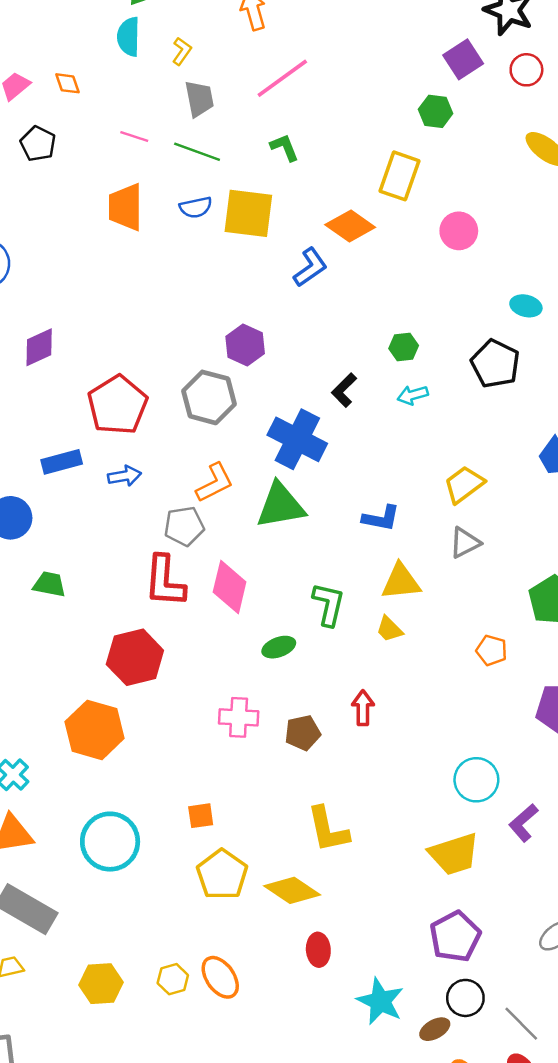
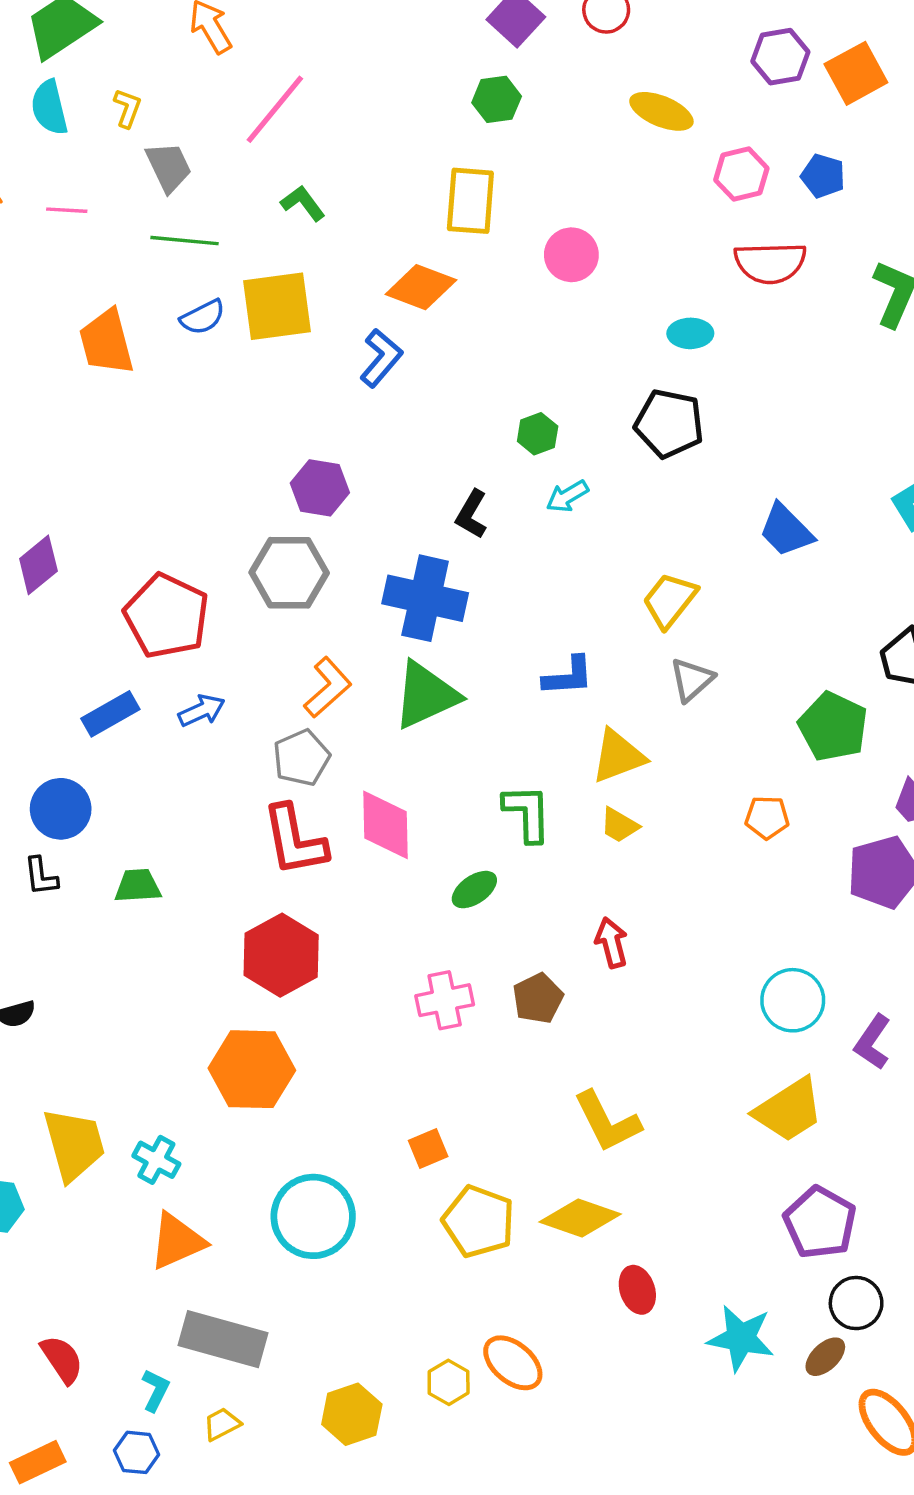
pink line: (134, 137) -> (67, 210), moved

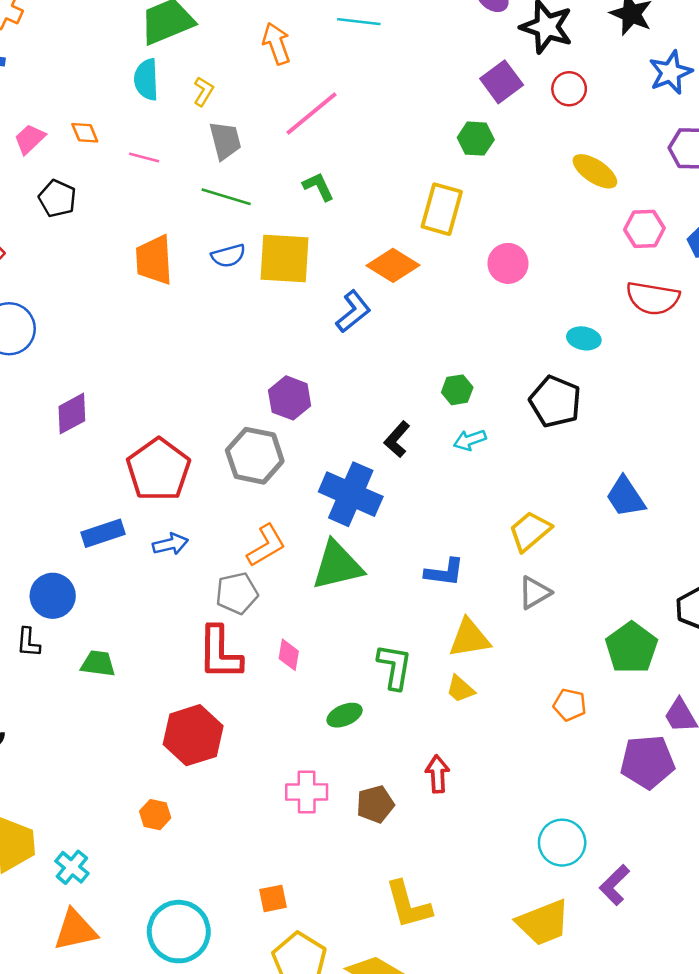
pink diamond: (385, 825) -> (289, 655), size x0.6
orange hexagon: (252, 1069) -> (155, 815), size x0.5

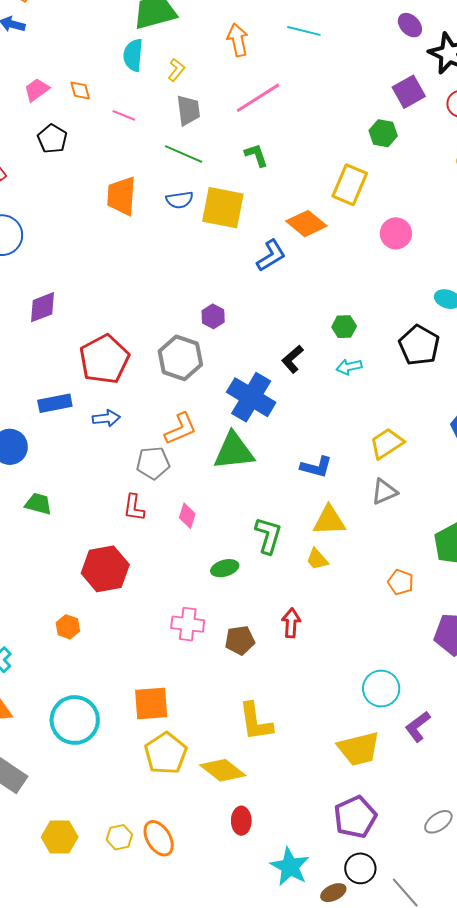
purple hexagon: (290, 398) -> (213, 316), size x0.7
red L-shape: (220, 653) -> (134, 508), size x0.6
orange square: (273, 898) -> (151, 703), size x1.6

